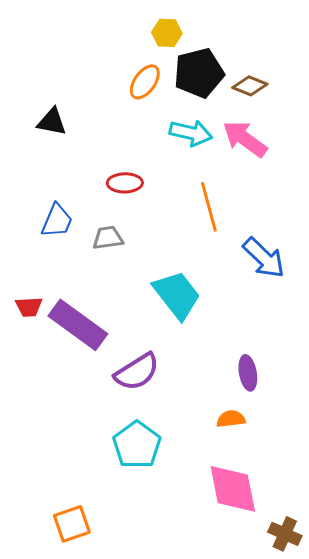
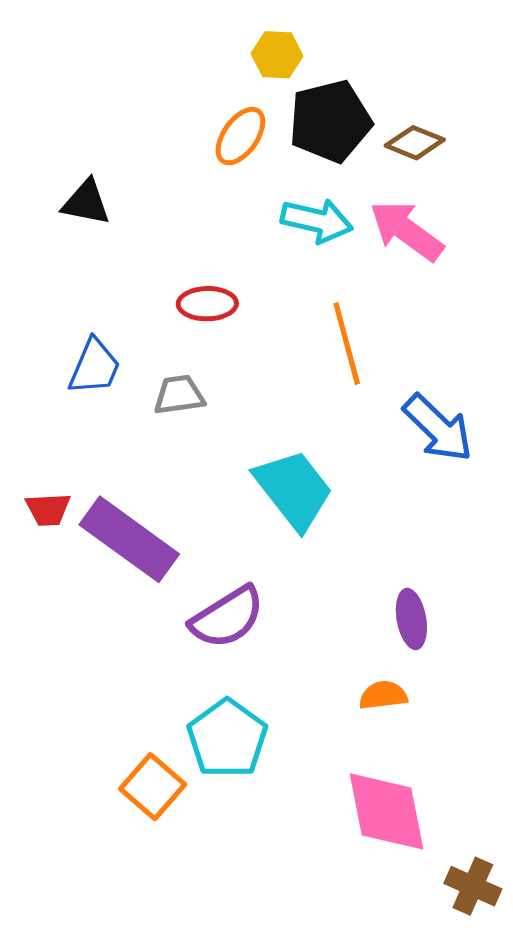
orange square: (72, 524) -> (153, 787), moved, turned -30

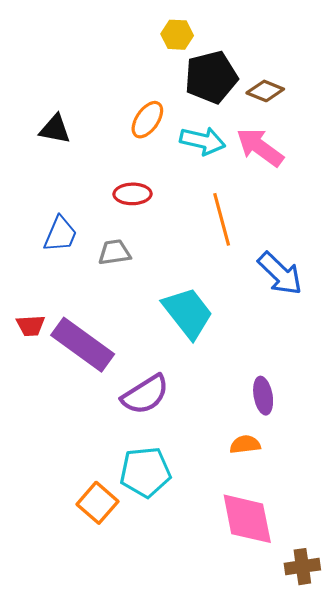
orange ellipse: (240, 136) -> (147, 120), moved
cyan pentagon: (227, 738) -> (145, 472), turned 30
brown cross: (473, 886) -> (302, 567), turned -32

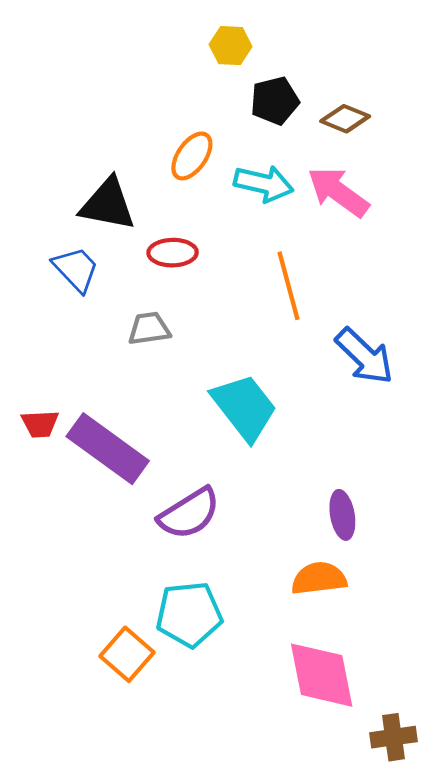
black pentagon: (211, 77) -> (275, 101), size x0.7
black triangle: (55, 129) -> (108, 204), moved, size x1.4
blue trapezoid: (60, 234) -> (76, 269), moved, turned -66
orange semicircle: (245, 444) -> (319, 578), size x1.4

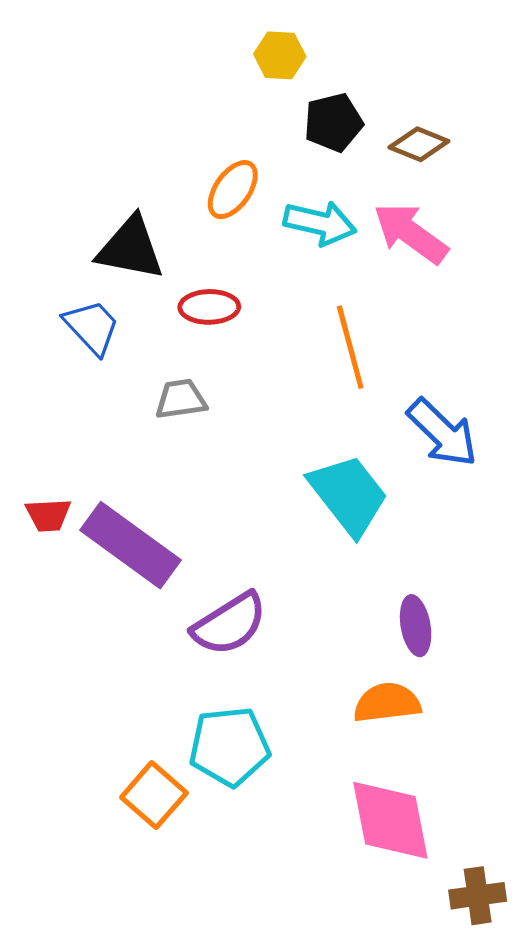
cyan trapezoid: (244, 407) -> (348, 495), moved

